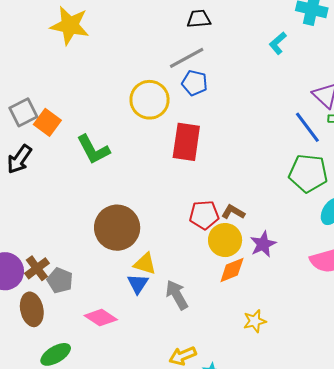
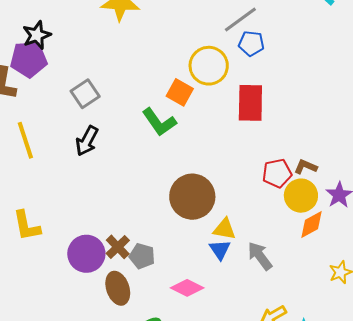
orange square: (47, 122) -> (180, 92), moved

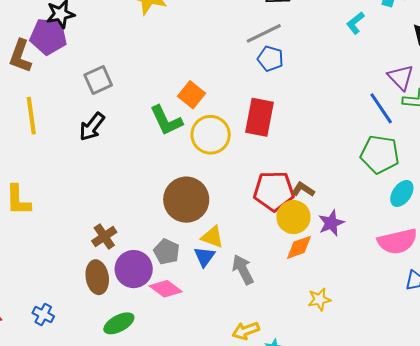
yellow circle: (209, 66) -> (211, 135), moved
red pentagon: (277, 173) -> (274, 191), size x1.4
purple circle: (86, 254) -> (134, 269), moved
gray pentagon: (142, 256) -> (167, 252), moved

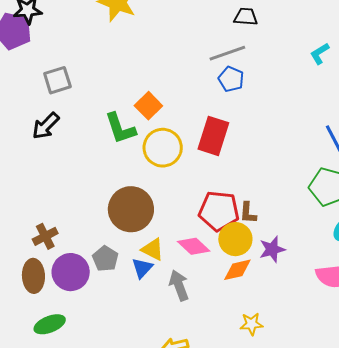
brown L-shape: (303, 189) -> (248, 213), turned -125
pink diamond: (166, 289) -> (194, 246), moved

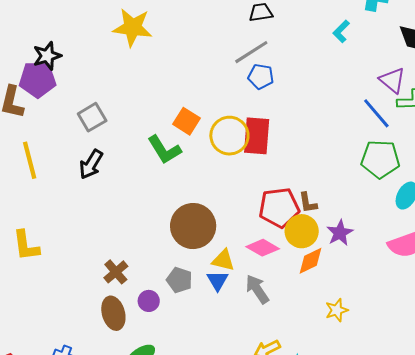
yellow circle: (163, 148) -> (229, 136), moved
purple circle: (71, 272) -> (149, 301), size x0.6

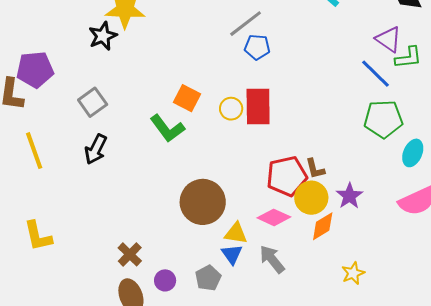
black star: (47, 56) -> (103, 36), moved
yellow circle: (229, 136) -> (231, 109), size x0.6
gray pentagon: (179, 280) -> (208, 278), moved, turned 30

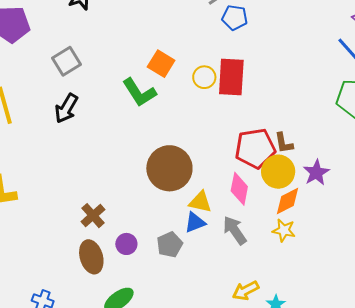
pink diamond: (274, 217) -> (239, 189), turned 72
blue triangle: (232, 254) -> (195, 222), turned 40
yellow star: (353, 273) -> (284, 230), moved, turned 30

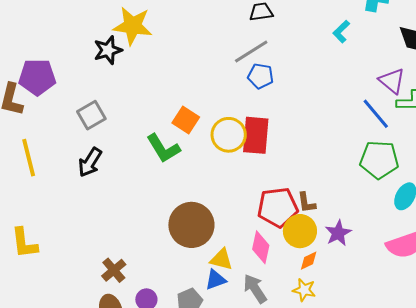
yellow circle: (204, 77) -> (229, 135), size x1.5
orange diamond: (287, 201) -> (309, 261), size x0.7

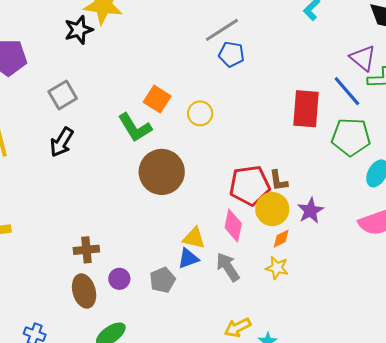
yellow circle: (229, 135) -> (200, 113), size x0.7
red rectangle: (256, 135) -> (306, 109), moved
brown circle: (191, 225) -> (162, 172), moved
brown cross: (114, 270) -> (86, 250), turned 35

